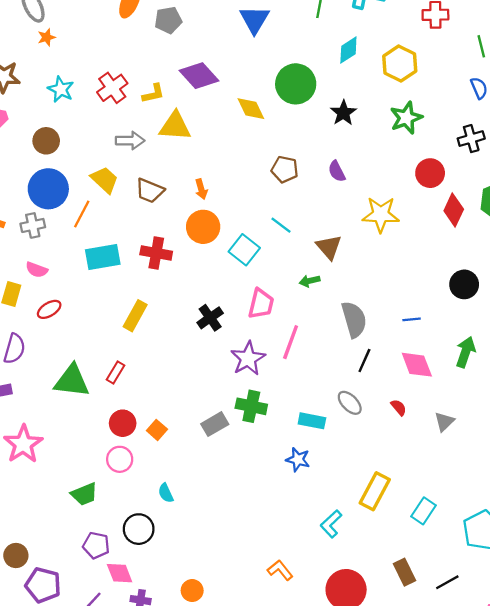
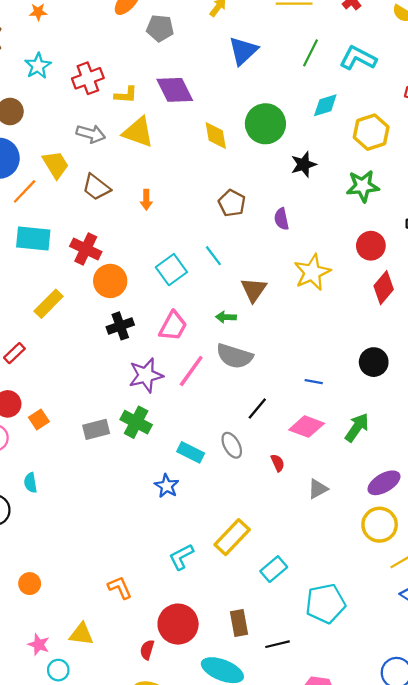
yellow star: (381, 215) -> (312, 272), turned 30
orange circle: (203, 227) -> (110, 281), moved
gray semicircle: (354, 319) -> (234, 356), moved, turned 108
pink diamond: (417, 365) -> (307, 427), turned -64

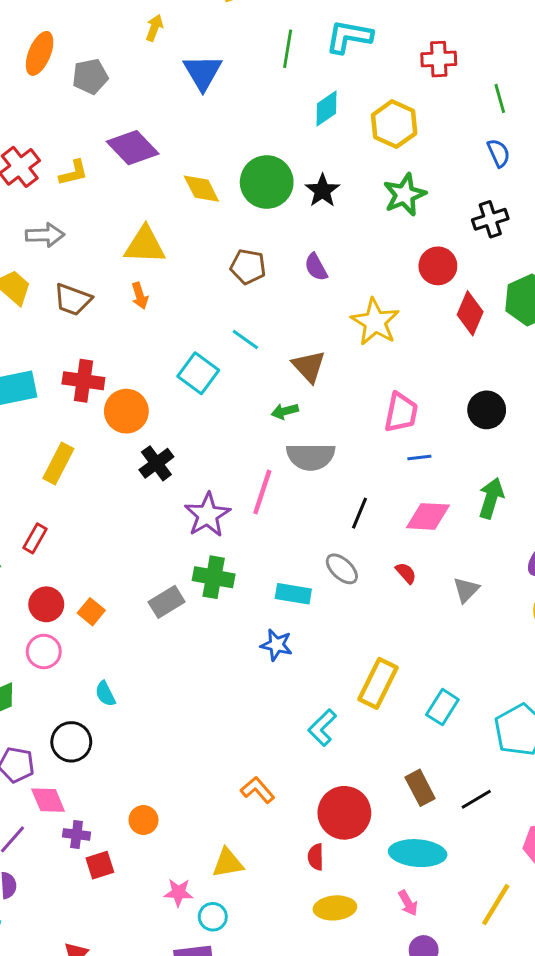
green circle: (265, 124) -> (267, 182), moved
yellow triangle: (138, 132) -> (145, 245), moved
pink trapezoid: (173, 326) -> (401, 412), moved

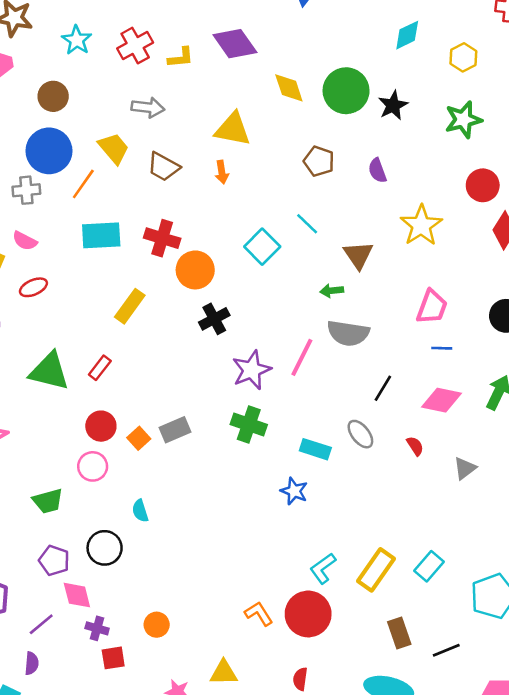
yellow hexagon: (394, 124) -> (463, 57), size x0.7
gray rectangle: (167, 602) -> (175, 430), moved
yellow rectangle: (378, 683) -> (376, 570), moved
red circle: (344, 813) -> (308, 614), moved

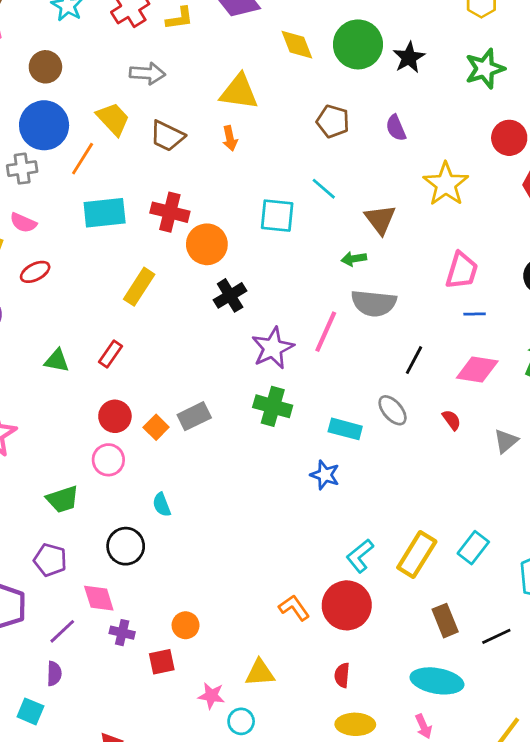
cyan square: (262, 247) -> (277, 216), turned -36
green triangle: (49, 371) -> (57, 361), size x0.6
purple pentagon: (54, 561) -> (50, 560), moved
red square: (113, 658) -> (162, 662), moved

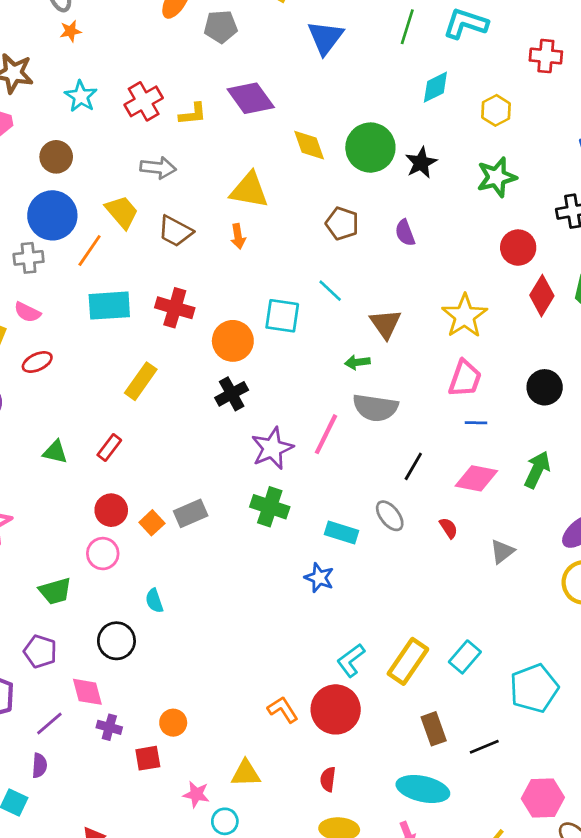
yellow star: (446, 184) -> (465, 316), moved
orange circle: (207, 244) -> (233, 341), moved

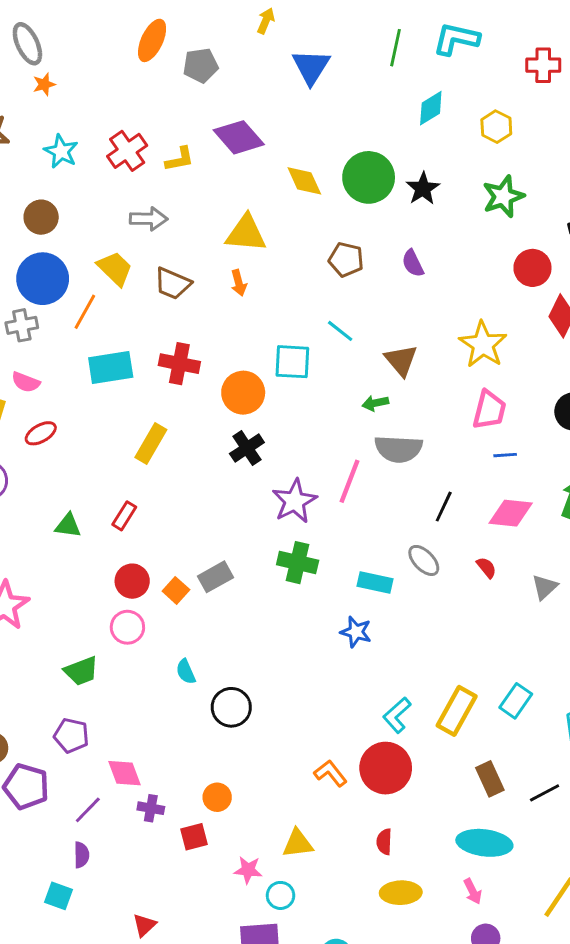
black circle: (116, 641) -> (231, 707), moved

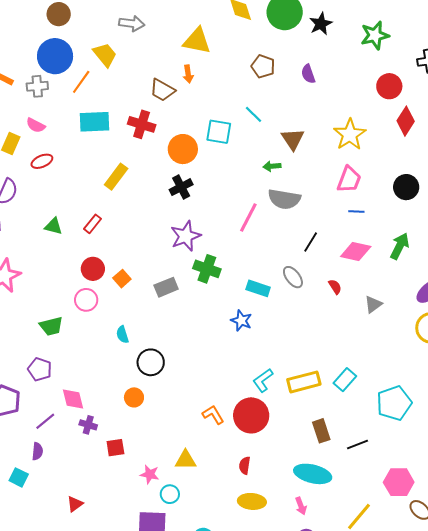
brown trapezoid: (173, 284) -> (162, 90), moved
purple star: (295, 501) -> (186, 236), moved
gray rectangle: (215, 577) -> (166, 287), moved
yellow rectangle: (457, 711) -> (304, 382), turned 40
orange circle: (217, 797) -> (134, 397), moved

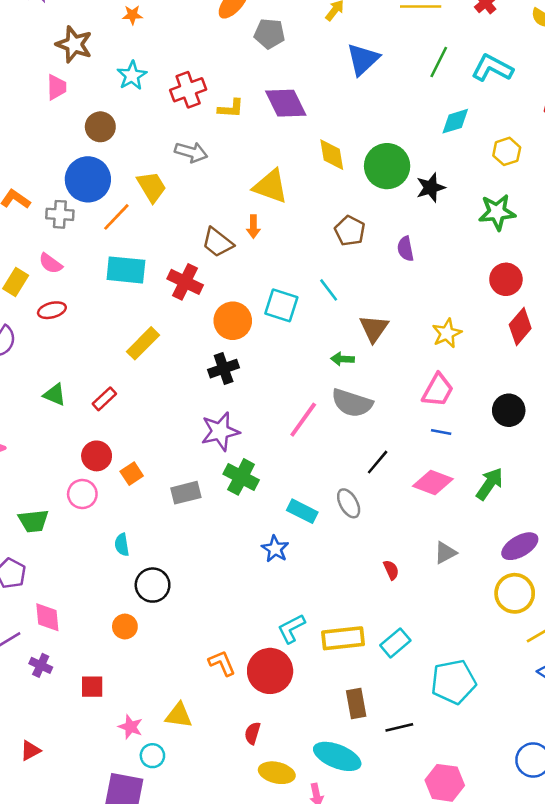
yellow star: (350, 135) -> (447, 333), size x0.7
red semicircle: (335, 287) -> (391, 570), moved
purple cross: (88, 425) -> (41, 665), moved
yellow ellipse: (252, 501) -> (277, 773), moved

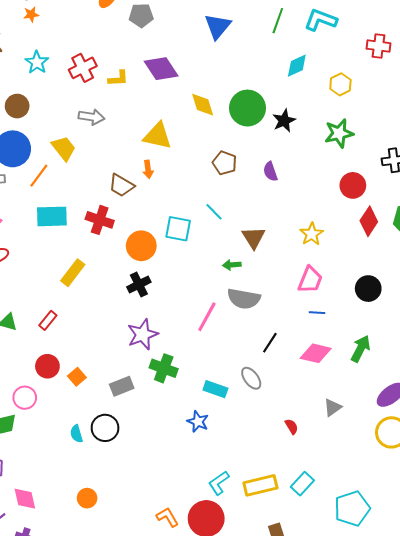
pink circle: (82, 494) -> (25, 398), moved
black circle: (153, 585) -> (105, 428), moved

